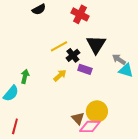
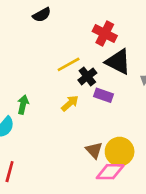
red cross: (80, 14) -> (105, 34), moved
black triangle: (96, 44) -> (118, 62), turned -35
brown triangle: (78, 118) -> (94, 150), moved

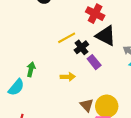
purple rectangle: (103, 95) -> (94, 62), turned 32
yellow arrow: (70, 103) -> (68, 77), moved, turned 40

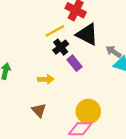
yellow line: (67, 38) -> (55, 31), moved
brown triangle: (87, 105) -> (39, 110), moved

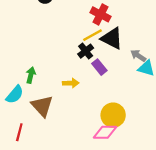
yellow line: (55, 31) -> (92, 35), moved
brown triangle: (39, 110) -> (42, 106), moved, size x1.5

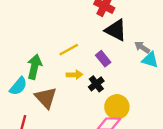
yellow line: (92, 35) -> (69, 50), moved
black cross: (86, 51) -> (96, 84), moved
green arrow: (31, 75) -> (34, 67), size x1.5

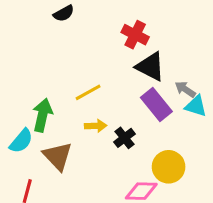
purple rectangle: (103, 59) -> (156, 105), moved, size x1.5
yellow circle: (117, 107) -> (169, 167), moved

